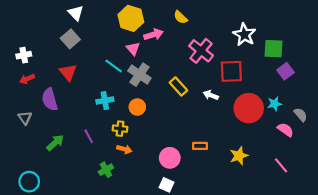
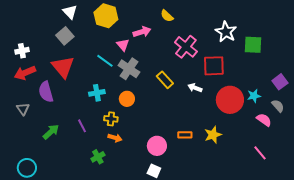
yellow hexagon: (131, 18) -> (106, 16), moved
purple square: (285, 71) -> (280, 82), moved
red triangle: (68, 72) -> (63, 67), size x1.4
red arrow: (27, 79) -> (25, 73), size x1.5
yellow star: (239, 156) -> (213, 135), moved

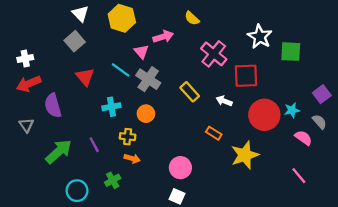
red triangle: (63, 67) -> (85, 77), moved, size x0.7
green arrow: (51, 132) -> (59, 152), size x1.4
orange rectangle: (185, 135) -> (214, 133), moved, turned 32
yellow star: (213, 135) -> (245, 155), size x1.4
cyan circle: (27, 168) -> (77, 191), moved

